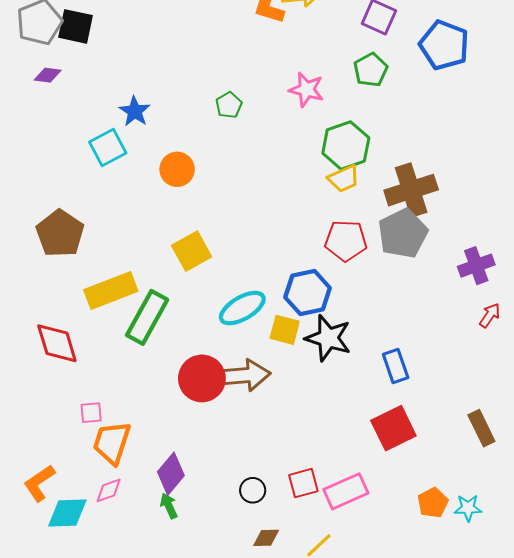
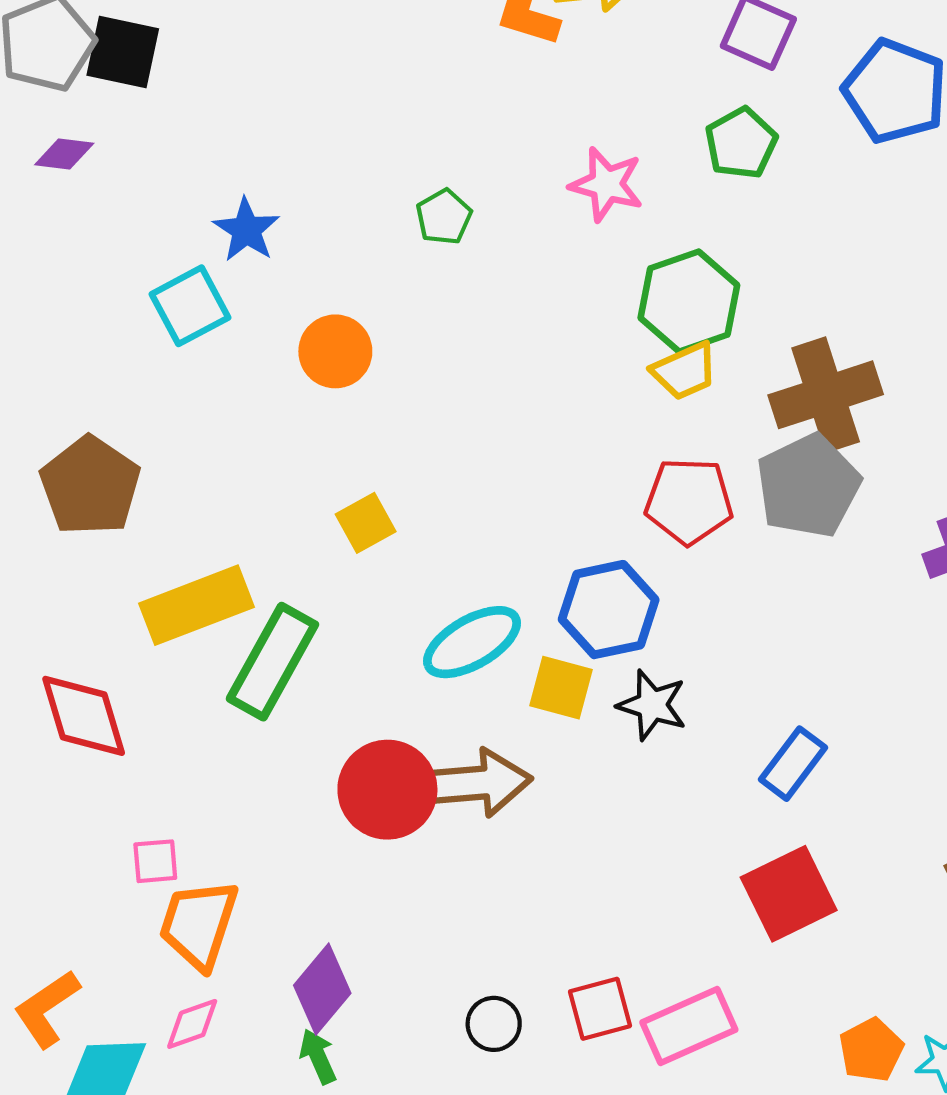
yellow square: (192, 251) -> (366, 523), size x0.7
black star: (328, 338) -> (652, 705), size x0.7
blue rectangle: (396, 366) -> (793, 764), turned 56

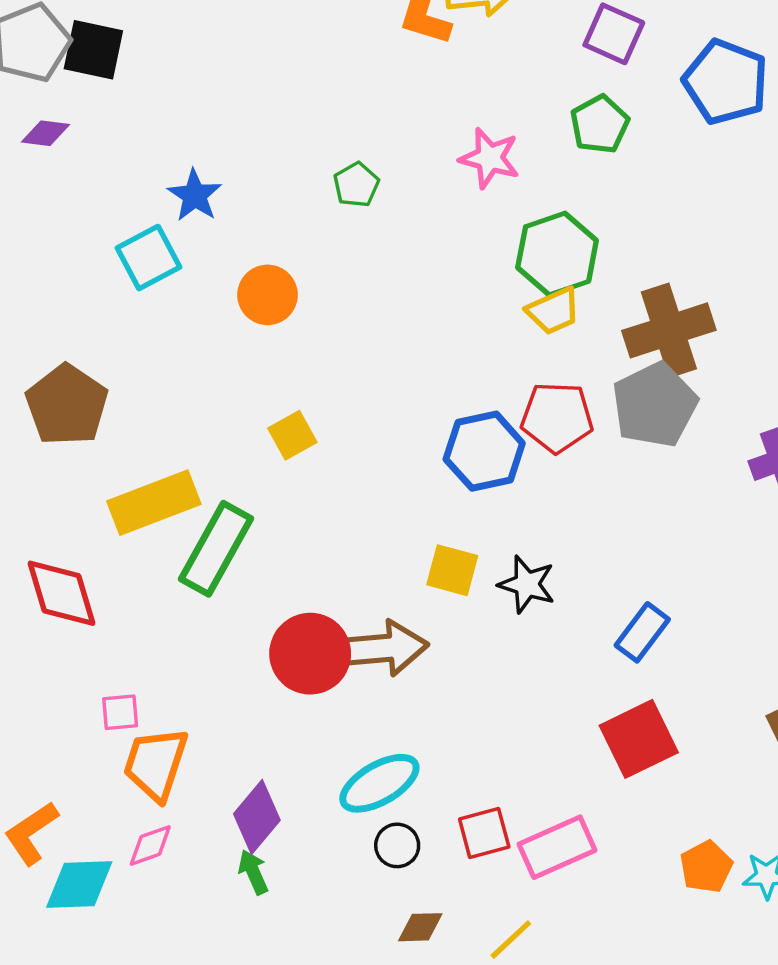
blue hexagon: (609, 610) -> (484, 451), moved
cyan ellipse: (472, 642) -> (379, 783), moved

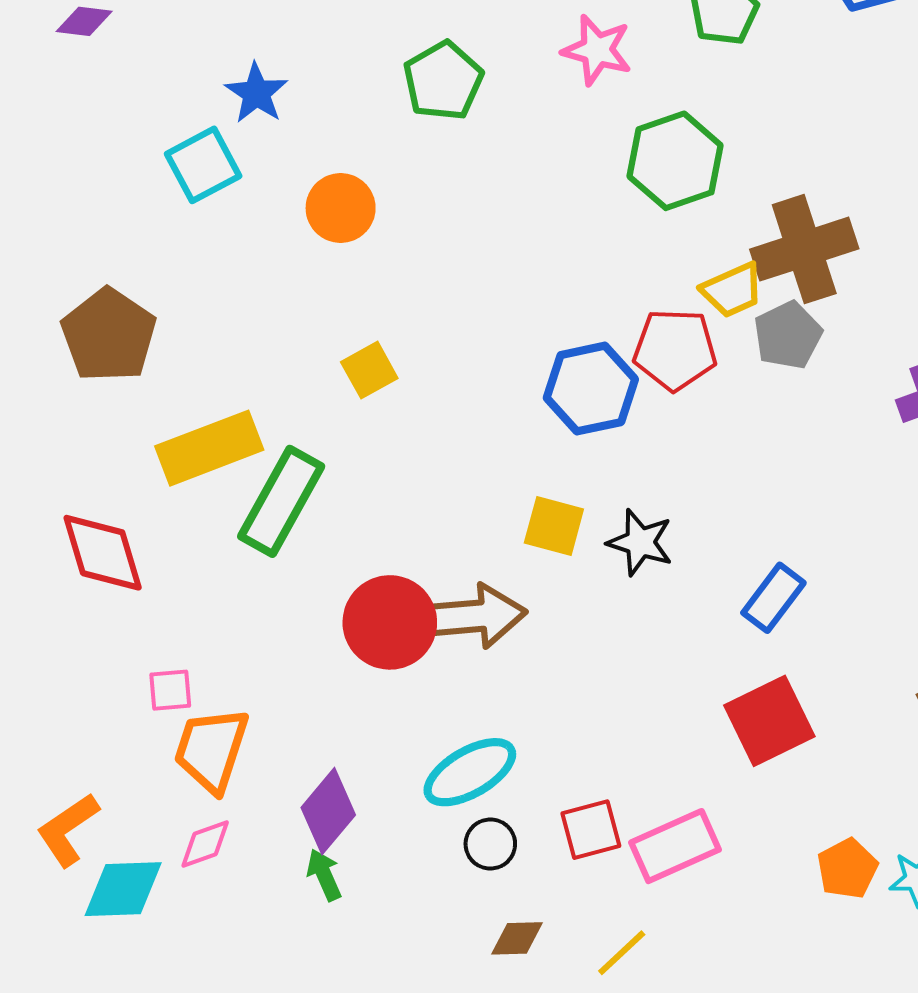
green pentagon: (356, 185) -> (443, 81), size x1.5
yellow trapezoid: (553, 311) -> (732, 290), moved
gray pentagon: (655, 405) -> (788, 335), size x0.7

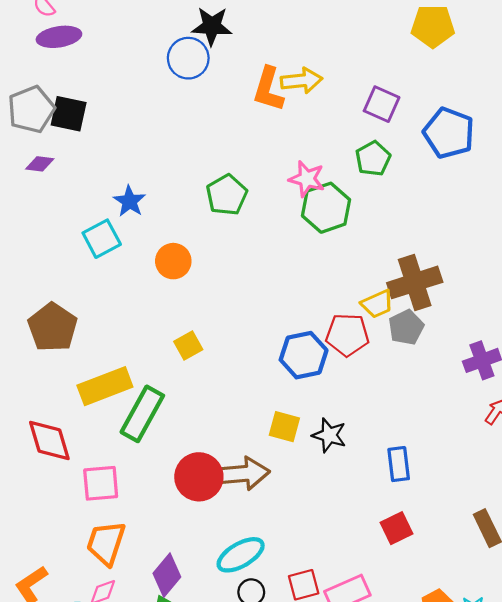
green hexagon: (675, 161) -> (326, 208), moved
blue rectangle: (773, 598) -> (399, 464), turned -44
pink square: (170, 690) -> (101, 483), moved, size x1.6
red square: (769, 721) -> (397, 528), size x0.7

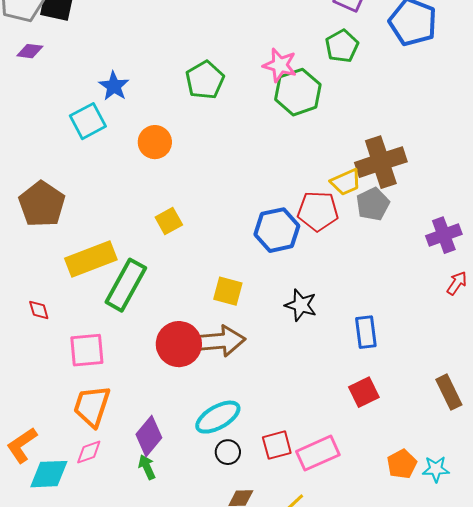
yellow square: (284, 427) -> (228, 291), moved
red diamond: (49, 441) -> (39, 310), size x0.5

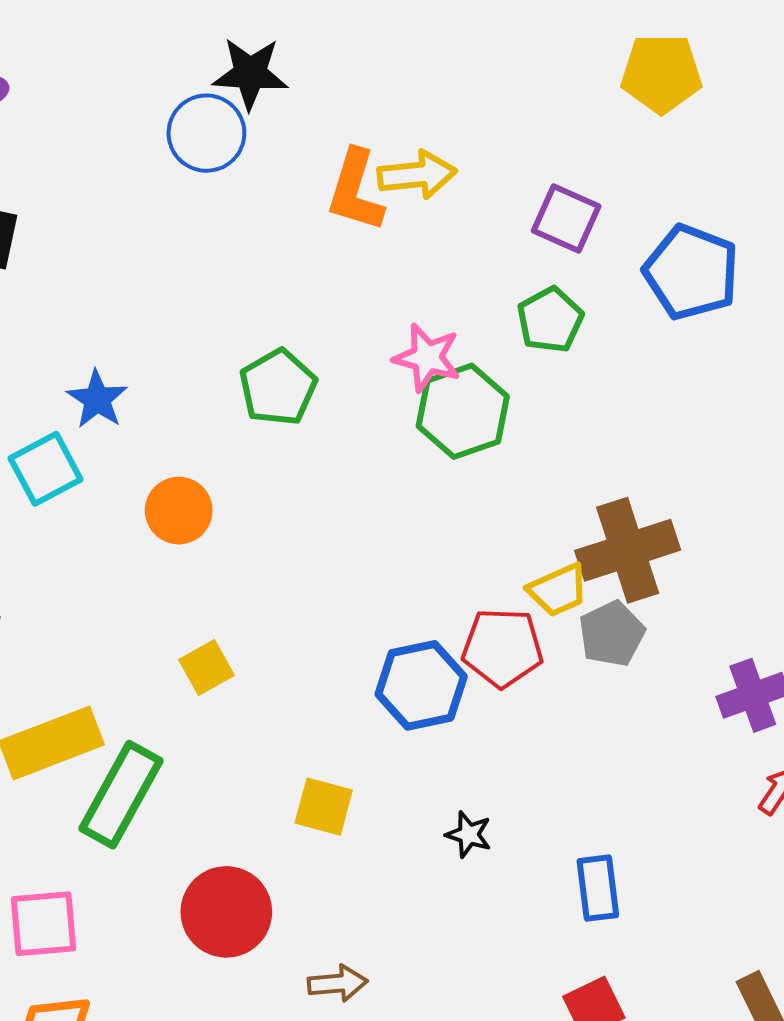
black star: (301, 305) -> (469, 834), size x0.7
brown arrow: (220, 341) -> (338, 983), moved, size x0.6

